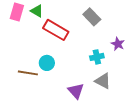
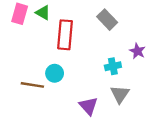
red rectangle: (56, 30) -> (65, 35), turned 65
gray triangle: (103, 81) -> (120, 94), turned 36

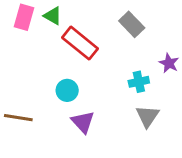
red rectangle: (65, 35) -> (80, 43), turned -56
brown line: (32, 85) -> (18, 118), moved
purple triangle: (88, 106) -> (83, 122), moved

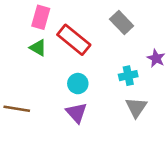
green triangle: (53, 16) -> (38, 48), moved
pink rectangle: (24, 17) -> (41, 17), moved
cyan circle: (67, 90) -> (78, 84), moved

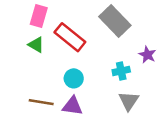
gray rectangle: (122, 23) -> (115, 21), size x1.4
brown line: (17, 109) -> (41, 102), moved
purple triangle: (76, 113) -> (72, 106), turned -40

